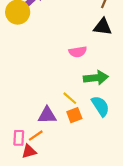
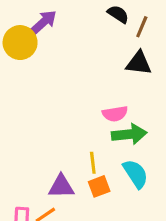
pink semicircle: (78, 52) -> (115, 114), moved
yellow line: (70, 98) -> (93, 163), turned 42

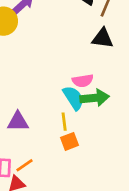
cyan semicircle: (136, 174) -> (73, 98), moved
purple triangle: (61, 186) -> (18, 122), moved

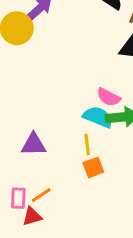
pink semicircle: (83, 81) -> (109, 97), turned 36
cyan semicircle: (73, 98) -> (98, 117), turned -35

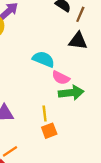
cyan semicircle: (98, 117) -> (43, 59), moved

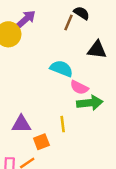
brown line: (80, 14) -> (69, 22), moved
orange square: (49, 131) -> (41, 142), moved

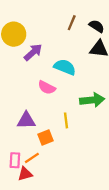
black semicircle: (82, 13) -> (97, 26), moved
purple arrow: (26, 19) -> (33, 52), moved
pink semicircle: (79, 87) -> (47, 88), moved

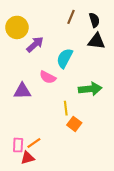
black semicircle: (97, 26) -> (94, 20), turned 40
cyan semicircle: (65, 67) -> (65, 58), turned -84
purple triangle: (26, 120) -> (22, 91), moved
orange square: (46, 138) -> (74, 124), moved, turned -32

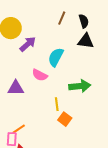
orange line: (34, 143) -> (19, 129), moved

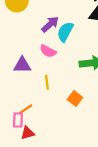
purple arrow: (28, 44) -> (50, 24), moved
yellow line: (57, 104) -> (47, 82), moved

